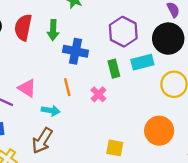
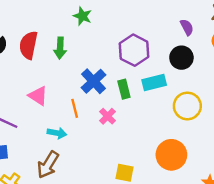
black circle: (168, 39) -> (181, 58), size x0.7
blue cross: (75, 51) -> (93, 81), moved, turned 35
pink triangle: (27, 88) -> (38, 96), moved

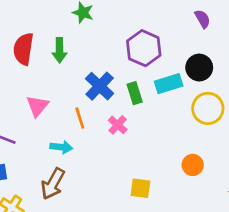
black circle: (181, 58) -> (199, 68), moved
pink triangle: (38, 96) -> (37, 106), turned 40
orange circle: (171, 155) -> (193, 165), size x0.6

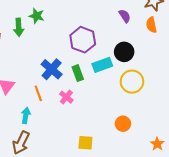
green arrow: (59, 50) -> (19, 27), moved
cyan arrow: (61, 147) -> (26, 115), turned -84

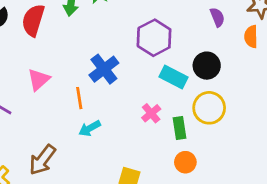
cyan rectangle: (102, 65) -> (174, 77), turned 36
green rectangle: (78, 73) -> (180, 128), moved
pink cross: (66, 97) -> (151, 113), moved
cyan arrow: (26, 115) -> (90, 128), moved, turned -140

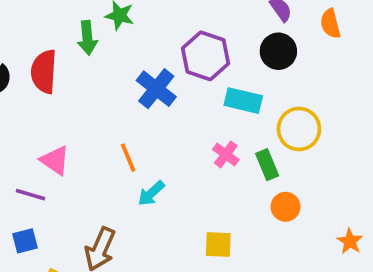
black circle: (207, 66) -> (278, 51), moved
blue cross: (104, 69) -> (156, 89), moved
pink triangle: (39, 80) -> (55, 160), moved, turned -30

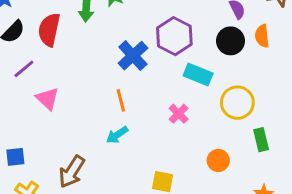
orange semicircle: (330, 24) -> (262, 36), moved
orange line: (128, 158) -> (121, 100), moved
green rectangle: (267, 165) -> (261, 140), moved
purple line: (30, 195) -> (24, 69), moved, turned -65

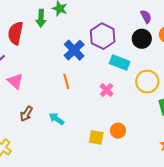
cyan arrow: (117, 135) -> (57, 119), moved, turned 70
orange circle: (218, 160) -> (118, 131), moved
brown arrow: (72, 172) -> (26, 114), moved, size x0.7

